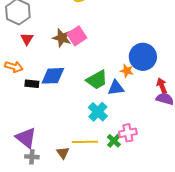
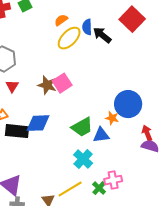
black rectangle: (32, 84) -> (17, 131), size x1.6
yellow line: (85, 142) -> (70, 189), turned -30

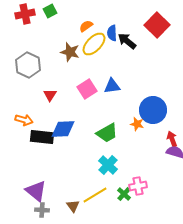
brown star: (47, 85) -> (70, 52), moved
red triangle: (12, 86) -> (50, 95), moved
blue triangle: (101, 135) -> (112, 86), moved

